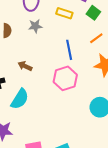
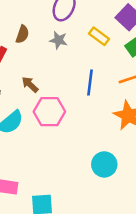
pink hexagon: (65, 78) -> (49, 112), moved

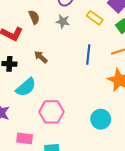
brown semicircle: (22, 34) -> (34, 17), turned -40
pink hexagon: (49, 112) -> (52, 112), moved

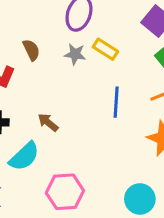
yellow rectangle: (95, 18) -> (105, 49), moved
brown arrow: (41, 57) -> (48, 122), moved

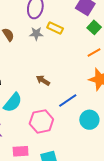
blue line: (116, 102) -> (68, 100), moved, turned 60
brown arrow: (48, 122) -> (43, 80), moved

